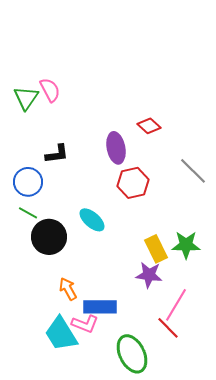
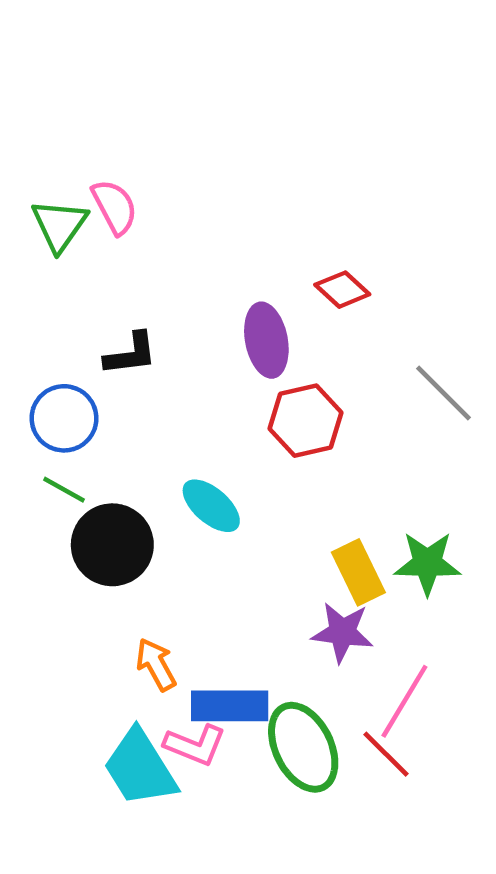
green ellipse: (132, 354) -> (303, 747), moved

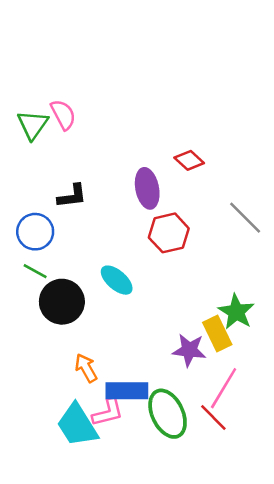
green star: (427, 563) -> (236, 312), turned 30
yellow rectangle: (358, 572) -> (217, 333), moved
pink L-shape: (195, 745) -> (108, 412), turned -36

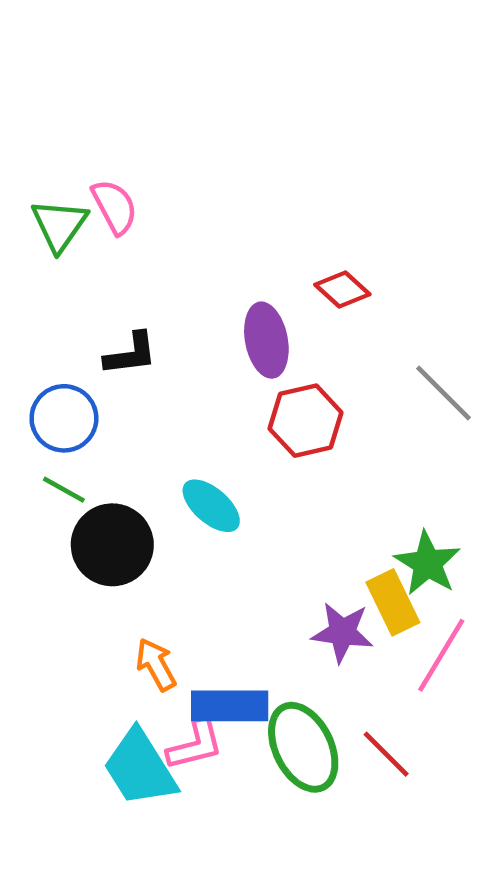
pink line: (224, 388) -> (441, 655), moved

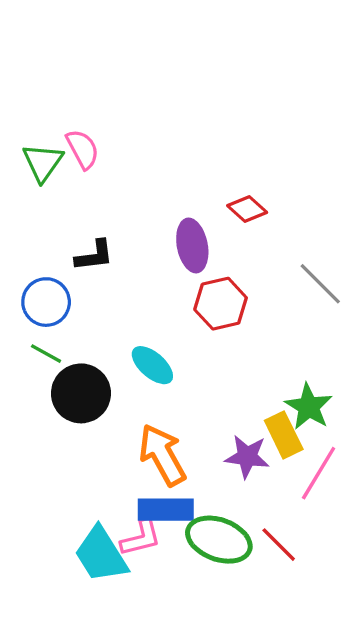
orange arrow: (156, 664) -> (162, 455), moved, size x1.6
green ellipse: (303, 747) -> (219, 540), turned -44

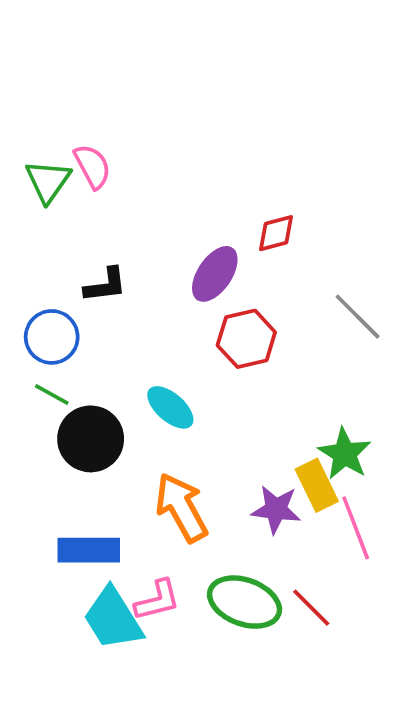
red diamond: (247, 209) -> (276, 233), turned -57
purple ellipse: (192, 246) -> (215, 274), turned 45
pink line: (319, 473) -> (356, 528), turned -52
blue rectangle: (166, 510) -> (89, 550), moved

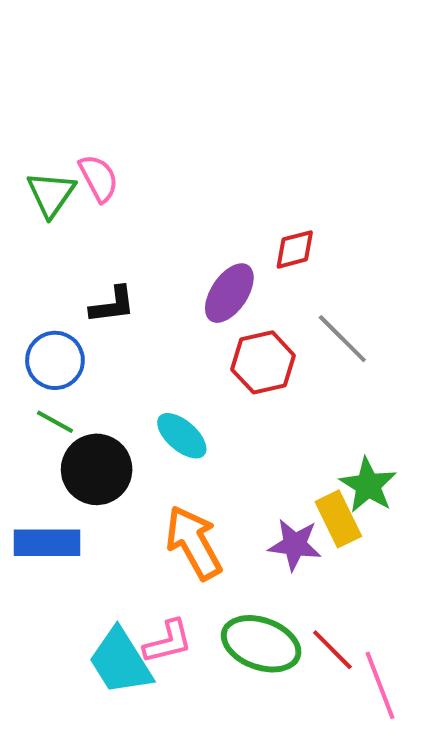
gray line: (358, 317) -> (342, 339), moved
pink line: (356, 528) -> (380, 685), moved
blue rectangle: (89, 550) -> (47, 543), moved

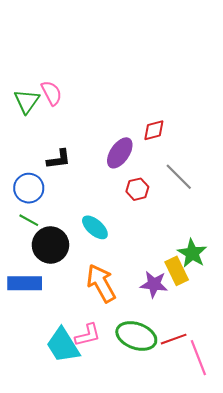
red hexagon: (263, 362) -> (137, 189), size x0.7
red line: (332, 650) -> (174, 339), turned -65

